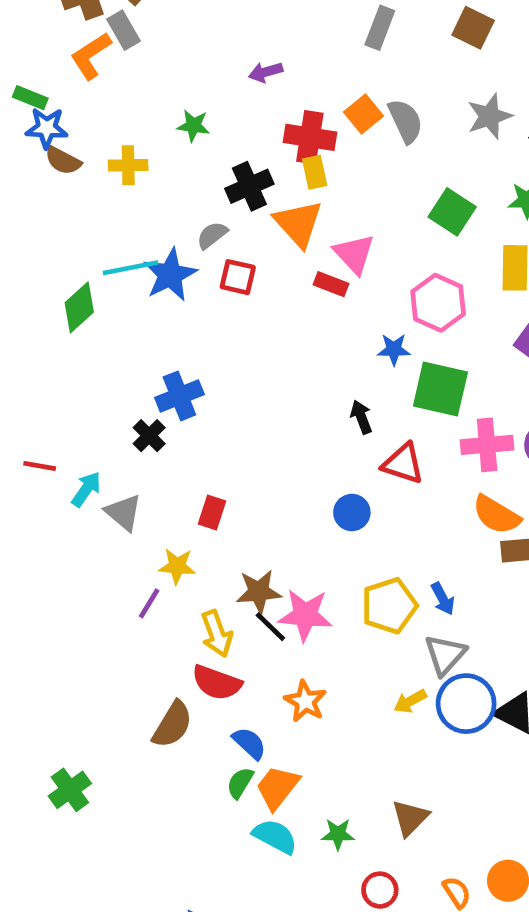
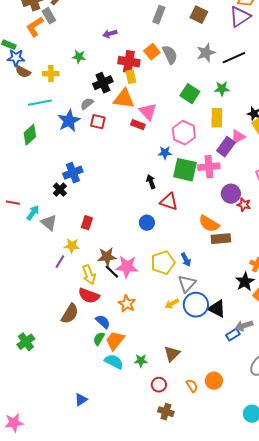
orange triangle: (298, 224) -> (124, 99), turned -40
cyan line: (131, 268) -> (40, 103), moved
pink cross: (487, 445) -> (209, 167), moved

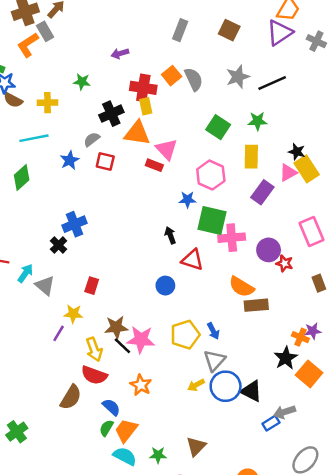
blue star: (69, 121) -> (70, 160), size x0.7
pink triangle: (238, 137) -> (288, 173), moved
pink cross: (209, 167) -> (232, 238), moved

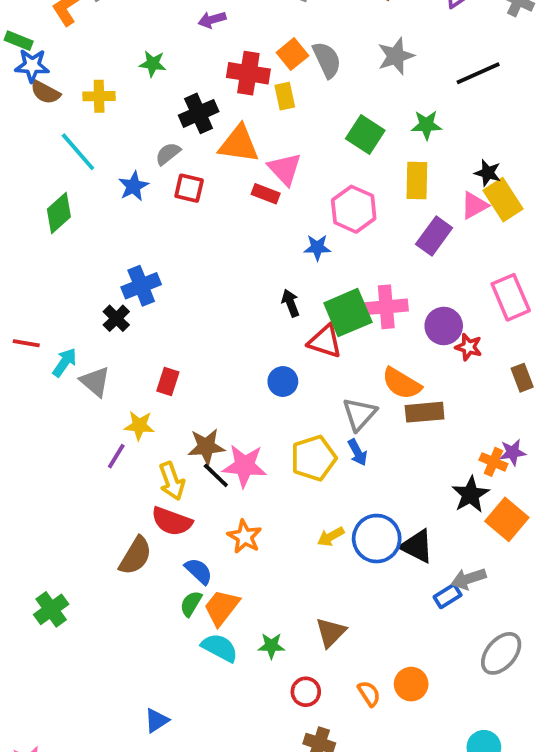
black line: (272, 83) -> (478, 73), moved
yellow rectangle: (146, 106) -> (285, 96), moved
cyan line: (34, 138) -> (78, 152), turned 60
green square: (212, 220) -> (348, 313), moved, turned -36
gray triangle: (214, 360) -> (359, 414), moved

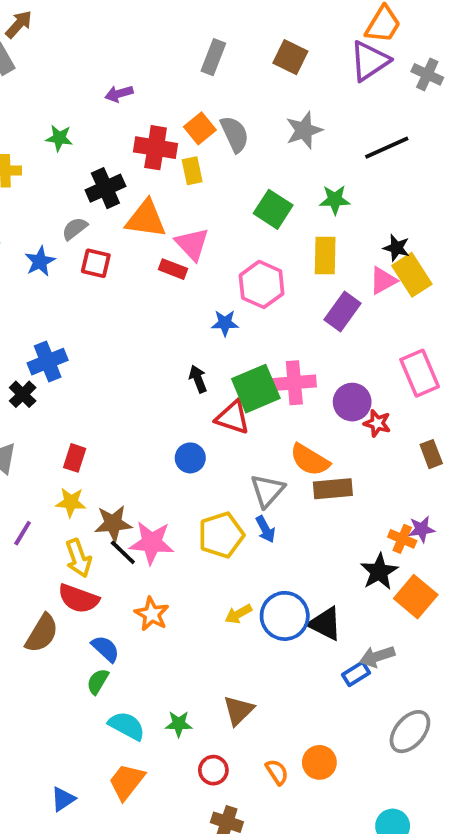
yellow star: (139, 426) -> (71, 502), moved
orange trapezoid: (222, 607) -> (127, 782), moved

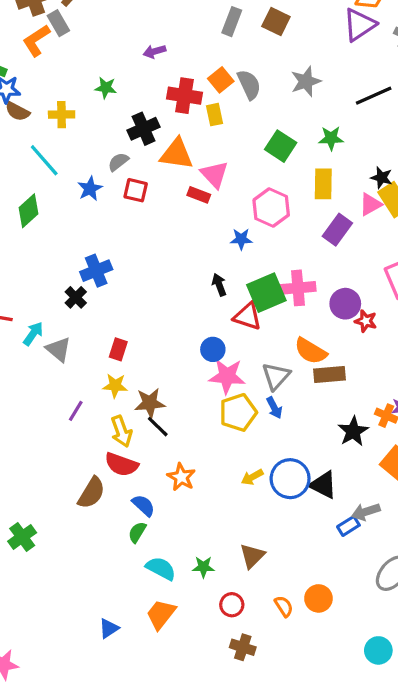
brown square: (290, 57) -> (276, 22), moved
pink star: (152, 543) -> (227, 376), moved
black star: (379, 572) -> (353, 431), moved

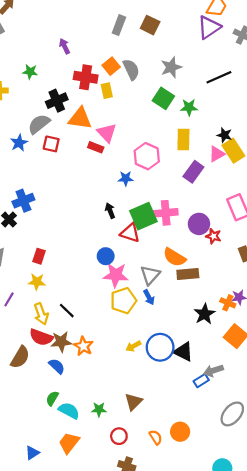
purple arrow: (155, 51) -> (65, 46), turned 80
green square: (281, 146) -> (163, 98), moved
gray semicircle: (118, 162) -> (39, 124), size x1.5
brown star: (150, 403) -> (61, 342), moved
green semicircle: (137, 532) -> (52, 398), moved

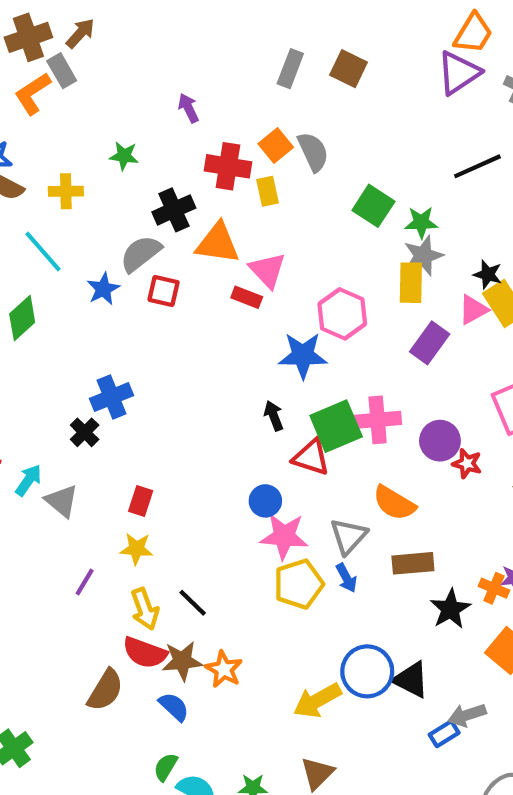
gray star: (171, 67) -> (423, 256), moved
blue star: (126, 178) -> (303, 355), size x1.6
brown rectangle: (188, 274) -> (413, 563), moved
yellow arrow: (133, 346) -> (317, 700), moved, size x1.6

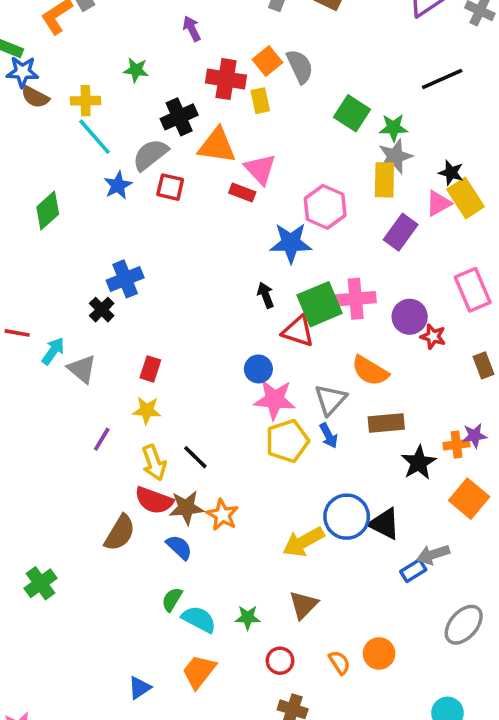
cyan line: (43, 252) -> (95, 137), moved
orange cross: (494, 588) -> (456, 445), turned -30

